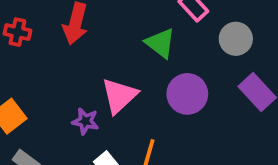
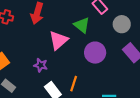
pink triangle: (119, 96) -> (58, 40), moved

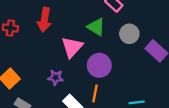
gray circle: (122, 24) -> (129, 34), moved
purple circle: (95, 53) -> (99, 65), moved

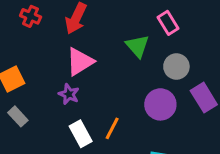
pink triangle: (72, 47) -> (80, 62), moved
purple circle: (99, 65) -> (160, 104), moved

